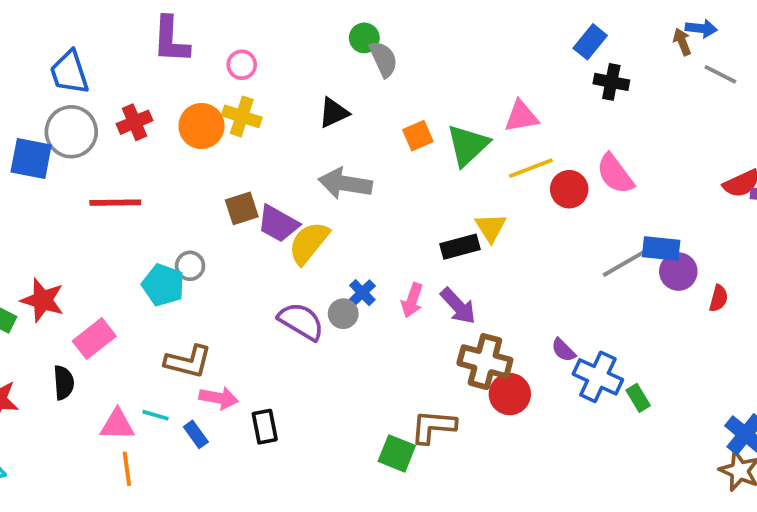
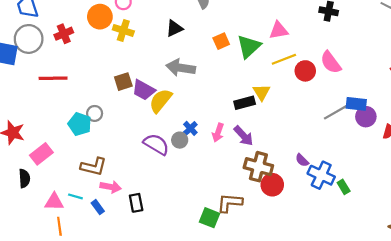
orange circle: (202, 126) -> (100, 17), moved

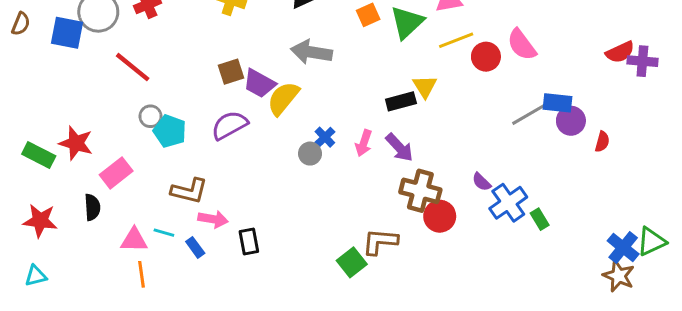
red line: (53, 78) -> (133, 67), turned 40
gray circle: (95, 113) -> (150, 116), moved
purple semicircle: (156, 144) -> (229, 125), moved, turned -60
blue cross: (321, 175) -> (508, 203), turned 30
green square: (209, 218) -> (352, 262), turned 30

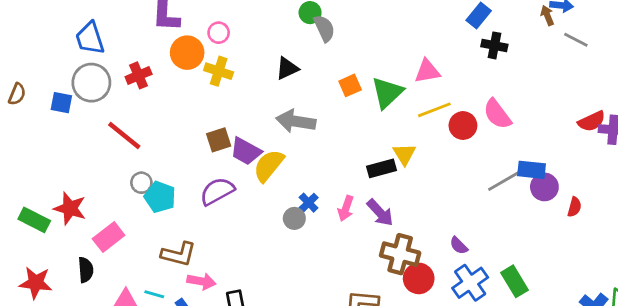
blue square: (67, 33) -> (61, 103), size x0.7
blue cross: (508, 203) -> (470, 283), moved
green rectangle: (540, 219) -> (514, 281), size x1.5

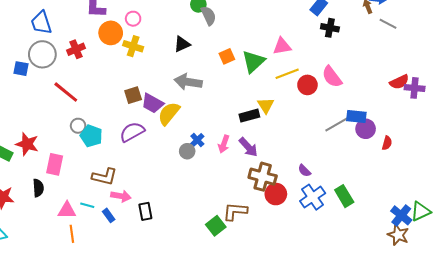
pink rectangle: (109, 237) -> (55, 164), turned -40

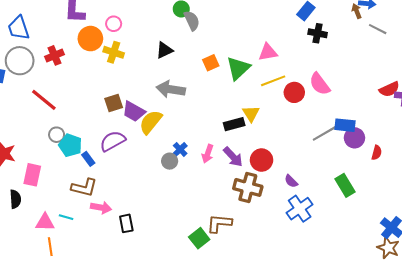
red circle: (276, 194) -> (262, 160), moved
green rectangle: (344, 196) -> (345, 185), moved
blue rectangle: (109, 215) -> (88, 159), moved

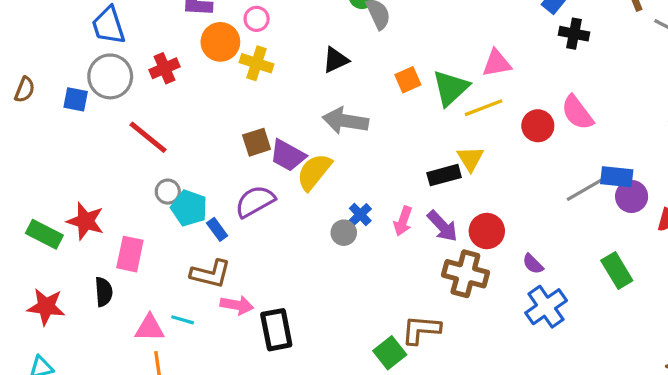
yellow line: (273, 81) -> (484, 108), moved
black rectangle: (126, 223) -> (276, 330), size x1.4

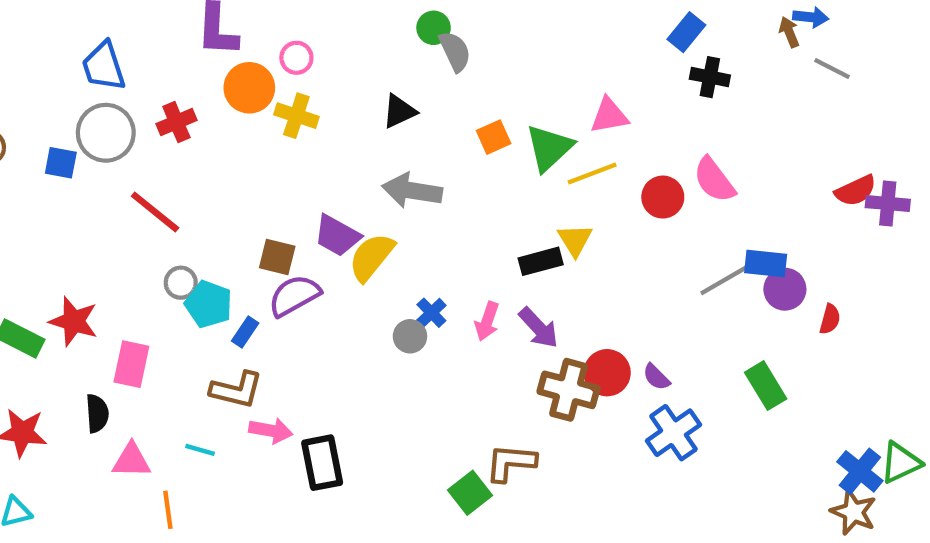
brown square: (257, 142) -> (277, 257), moved, turned 32
blue rectangle: (217, 229) -> (245, 332), turned 70
red circle: (487, 231) -> (607, 373), moved
pink triangle: (150, 328) -> (131, 461), moved

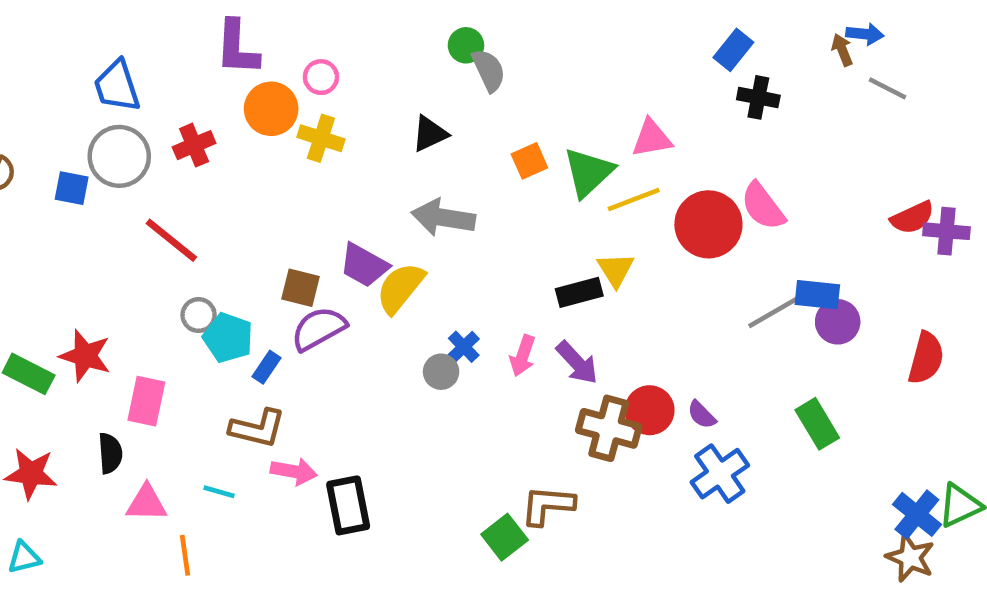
red circle: (663, 197) -> (708, 224), size x1.5
red semicircle: (830, 319) -> (926, 358), moved, size x1.6

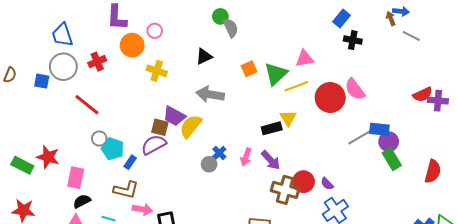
yellow cross: (321, 138) -> (157, 71), moved
brown square: (301, 288) -> (160, 127), moved
red semicircle: (926, 358) -> (433, 171), moved
green rectangle: (817, 424) -> (392, 159), moved
black semicircle: (110, 453) -> (82, 201), moved, turned -114

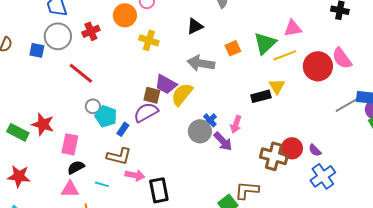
orange square: (249, 69) -> (233, 48), moved
purple arrow: (271, 160) -> (223, 141), moved
gray circle: (209, 164) -> (200, 131), size x1.5

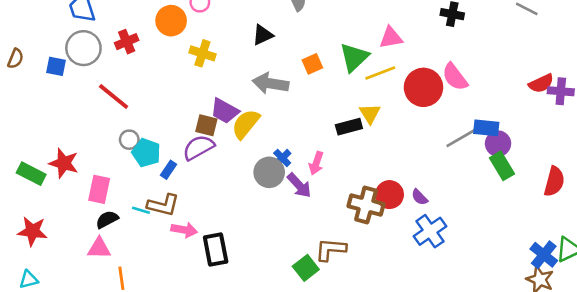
cyan line: (102, 184) -> (141, 210), moved

